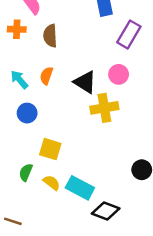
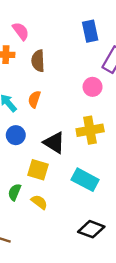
pink circle: (119, 74) -> (93, 87), moved
black triangle: (85, 82) -> (54, 143), moved
cyan rectangle: (80, 188) -> (85, 180), moved

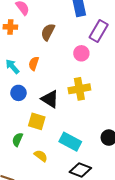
brown semicircle: (38, 61) -> (48, 32), moved, turned 30
cyan rectangle: (85, 180) -> (70, 142), moved
yellow semicircle: (39, 202) -> (41, 156), moved

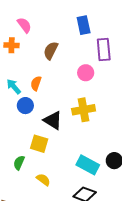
purple rectangle: (99, 31) -> (104, 49), turned -35
blue circle: (18, 93) -> (25, 106), moved
cyan rectangle: (70, 142) -> (88, 165), moved

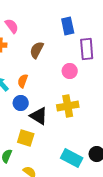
blue circle: (25, 106) -> (21, 103), moved

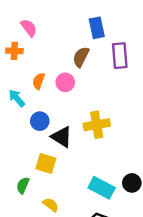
brown semicircle: (37, 50) -> (81, 57), moved
pink circle: (70, 71) -> (65, 82), moved
orange semicircle: (23, 81) -> (39, 81), moved

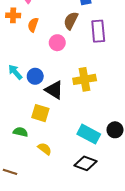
purple rectangle: (120, 56) -> (98, 31), moved
orange semicircle: (39, 81) -> (33, 25), moved
cyan arrow: (17, 98) -> (15, 72), moved
green semicircle: (23, 185) -> (20, 132), turned 80

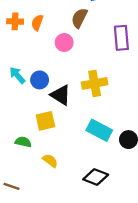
orange cross: (13, 15) -> (15, 21), moved
purple rectangle: (98, 31) -> (121, 38), moved
yellow square: (40, 113) -> (45, 121), turned -30
cyan rectangle: (89, 134) -> (99, 130), moved

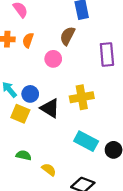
yellow square: (45, 121) -> (20, 114), moved, turned 36
green semicircle: (23, 142) -> (24, 155), moved
yellow semicircle: (50, 161) -> (49, 170), moved

